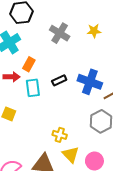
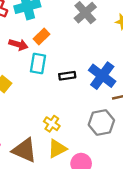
black rectangle: (59, 80) -> (67, 76), moved
yellow triangle: (71, 155) -> (57, 149), turned 30

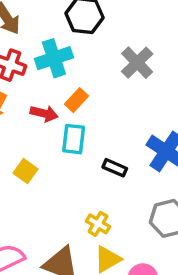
black rectangle: (67, 76) -> (115, 168), moved, turned 35

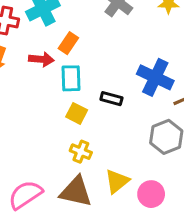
yellow square: (25, 171) -> (77, 113), moved
yellow cross: (98, 224) -> (81, 152), moved

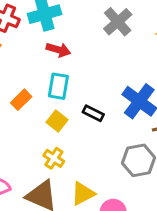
orange rectangle: (68, 43) -> (21, 100), moved
red arrow: (41, 59) -> (58, 50), moved

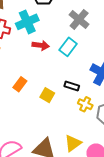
cyan rectangle: (58, 86) -> (68, 47), moved, turned 36
yellow cross: (54, 158) -> (85, 104), moved

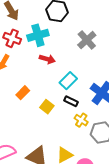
cyan rectangle: (68, 47) -> (68, 81), moved

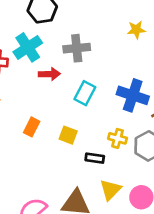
gray cross: (87, 40) -> (77, 48), moved, turned -36
black rectangle: (71, 101) -> (95, 158), moved

